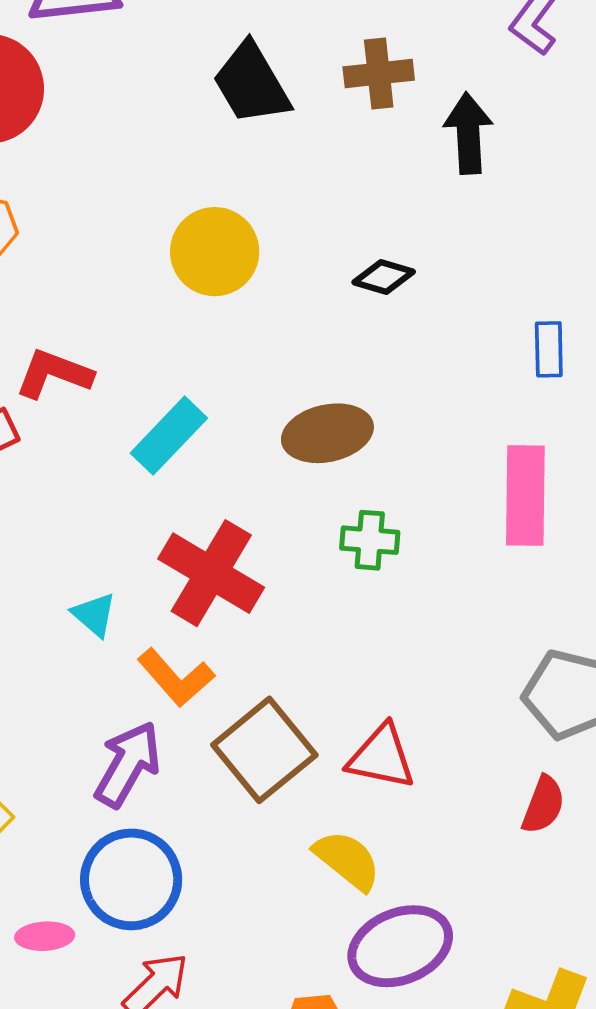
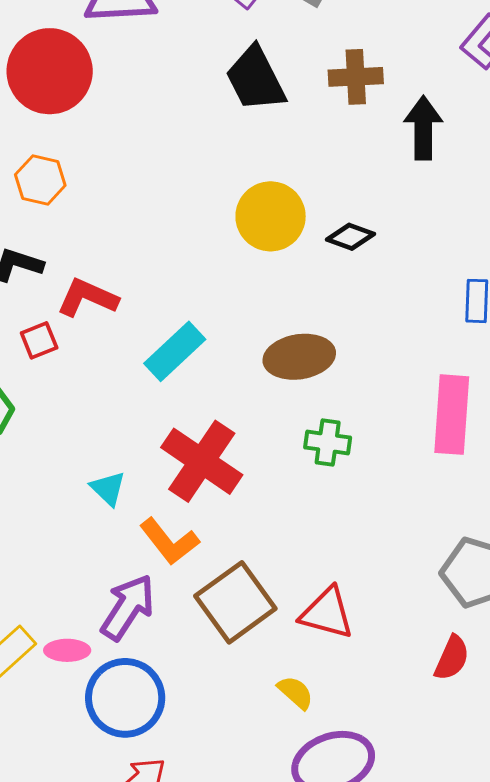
yellow circle: (215, 252) -> (271, 216), moved
yellow semicircle: (347, 860) -> (296, 692), size x0.7
pink ellipse: (45, 936) -> (67, 650), moved

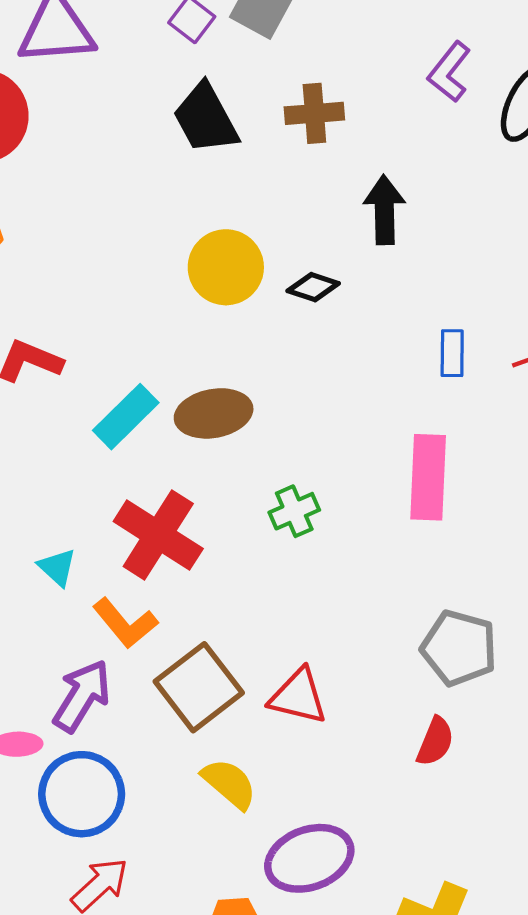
black arrow: (423, 128) -> (384, 210), moved
brown ellipse: (299, 357) -> (214, 413), moved
green cross: (328, 443) -> (294, 511), turned -30
yellow semicircle: (296, 692) -> (229, 784), moved, size x1.4

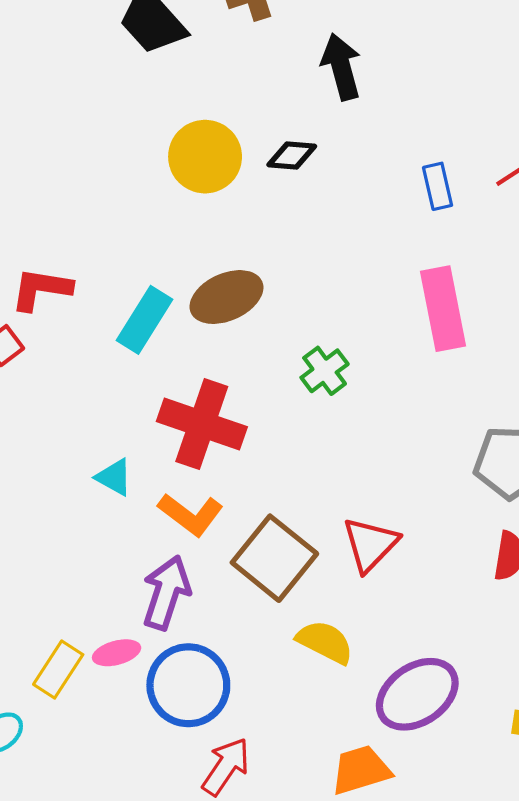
red triangle: (298, 696) -> (370, 544), turned -46

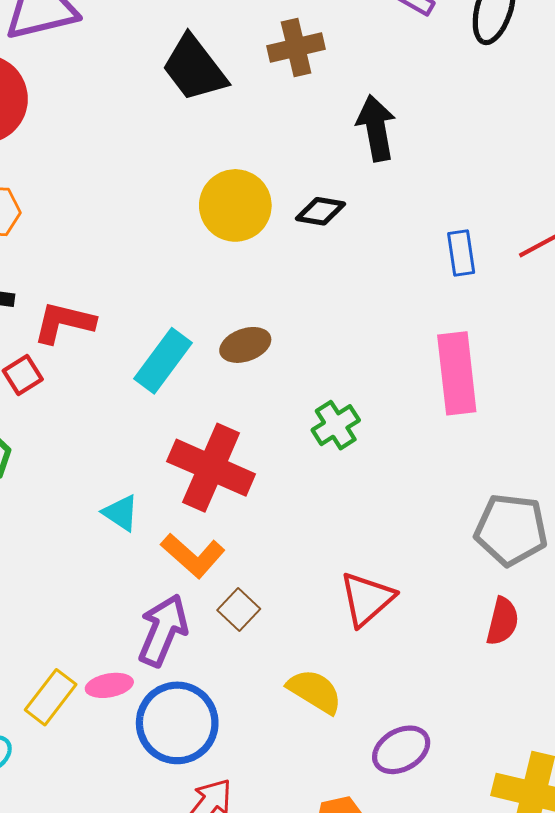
brown ellipse: (226, 297) -> (245, 345), size x0.7
brown square: (274, 558) -> (239, 609), moved, size x0.5
purple ellipse: (417, 694) -> (401, 750), size x0.7

